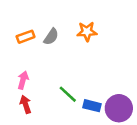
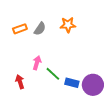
pink arrow: (23, 80) -> (37, 63), moved

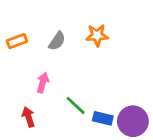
orange rectangle: (20, 29) -> (17, 41), moved
pink arrow: (37, 63) -> (43, 83), moved

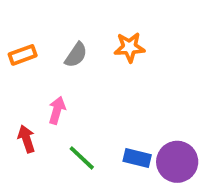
green line: (76, 105) -> (82, 158), moved
red arrow: (28, 117) -> (26, 139), moved

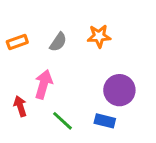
pink arrow: (57, 110) -> (44, 84), size x1.4
purple circle: (177, 162) -> (119, 90), moved

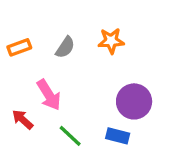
pink arrow: (44, 84) -> (49, 95), turned 132
red arrow: (20, 106) -> (23, 119), turned -30

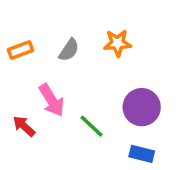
green line: (70, 136) -> (91, 126), moved
blue rectangle: (118, 136) -> (142, 154), moved

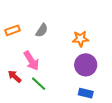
orange star: (117, 43) -> (80, 39), moved
green line: (91, 126) -> (39, 84), moved

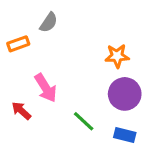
gray semicircle: (42, 30) -> (49, 22), moved
green line: (39, 84) -> (84, 121), moved

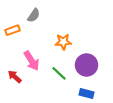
orange star: (117, 56) -> (63, 42), moved
green line: (84, 121) -> (59, 73), moved

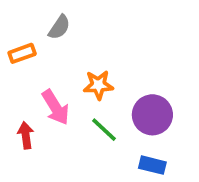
orange star: (63, 42) -> (98, 85), moved
red arrow: (15, 77) -> (26, 135), turned 40

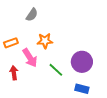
orange rectangle: (22, 53) -> (11, 43), moved
orange star: (98, 85) -> (45, 41), moved

